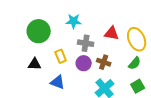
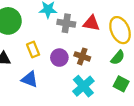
gray cross: (86, 43) -> (66, 23), moved
green square: (138, 86) -> (121, 84), turned -32

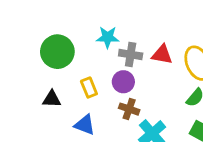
brown cross: (82, 56) -> (129, 109), moved
purple circle: (59, 58) -> (123, 82), moved

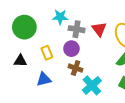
red triangle: (162, 55) -> (99, 29), turned 42
blue triangle: (85, 125) -> (44, 79), turned -35

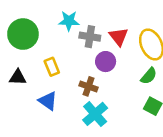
purple circle: (71, 49) -> (106, 62), moved
blue triangle: (44, 79) -> (48, 101), turned 49
cyan cross: (92, 85) -> (95, 114), moved

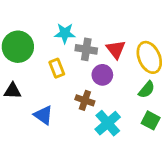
yellow rectangle: (52, 67) -> (57, 68), moved
cyan cross: (95, 114) -> (108, 123), moved

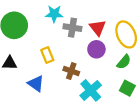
yellow rectangle: (57, 68) -> (47, 55), moved
purple circle: (102, 75) -> (96, 49), moved

